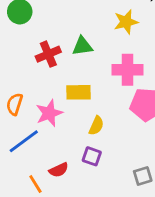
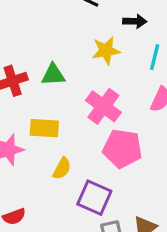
pink cross: (128, 70) -> (103, 106), turned 32
purple square: (92, 156) -> (94, 198), moved, size x1.5

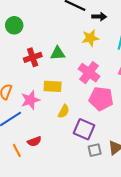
black arrow: (135, 21) -> (99, 17), moved

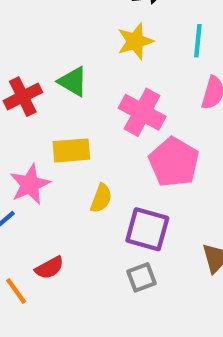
green triangle: (58, 53) -> (73, 81), turned 42
pink pentagon: (101, 99) -> (174, 162), turned 30
gray square: (95, 150) -> (141, 277), moved

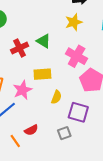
gray square: (141, 277) -> (64, 133), moved

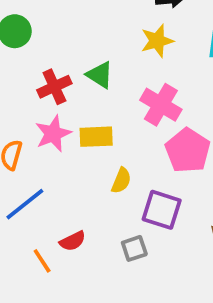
pink star: (22, 90) -> (53, 134), moved

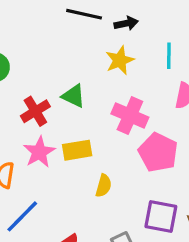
purple square: (162, 210) -> (161, 217), moved

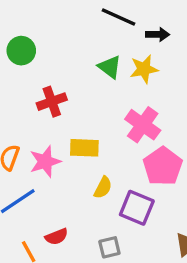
green triangle: (74, 96) -> (110, 67), moved
pink star: (39, 152) -> (45, 162), moved
purple square: (161, 217) -> (137, 208), moved

